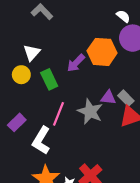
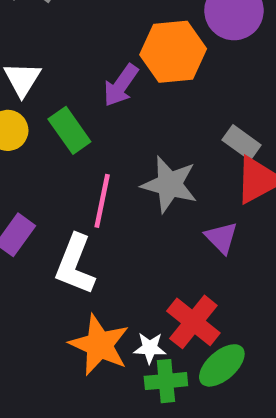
purple triangle: (108, 98) -> (221, 238), moved, turned 49

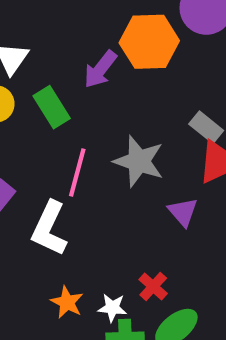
red cross: (193, 322) -> (153, 287), size x0.6
orange star: (99, 345) -> (67, 302), size x0.6

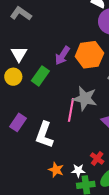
orange hexagon: (149, 42) -> (89, 55), moved
green rectangle: (52, 107) -> (40, 76), turned 72
pink line: (77, 173) -> (71, 110), moved

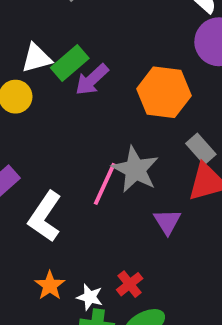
white triangle: (19, 54) -> (36, 58), turned 30
purple arrow: (62, 56) -> (92, 80), moved
green rectangle: (40, 76) -> (70, 63), moved

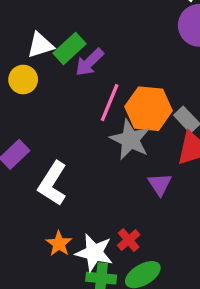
orange hexagon: (164, 92) -> (149, 109), moved
pink line: (105, 184) -> (110, 103), moved
white star: (90, 297) -> (94, 253), size x1.6

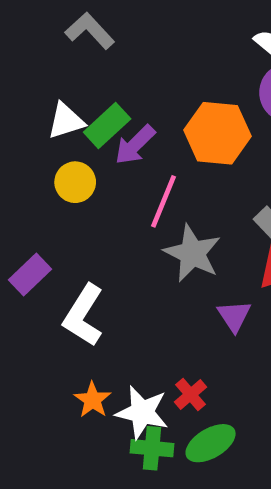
yellow circle: (23, 79) -> (75, 182), moved
orange hexagon: (149, 109) -> (217, 133), moved

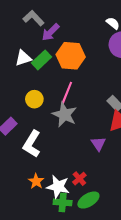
orange hexagon: (217, 133) -> (71, 56), moved
purple arrow: (135, 145) -> (51, 32), moved
yellow circle: (75, 182) -> (34, 99), moved
gray star: (192, 253) -> (65, 115), moved

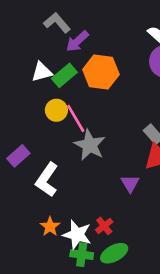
pink line: (67, 93) -> (76, 118), moved, turned -55
yellow circle: (34, 99) -> (56, 110), moved

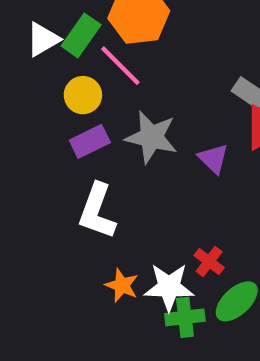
pink line: (76, 118) -> (120, 66), moved
purple rectangle: (18, 156) -> (90, 141), moved, turned 30
purple triangle: (130, 184) -> (213, 159), moved

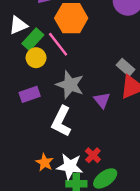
green rectangle: (81, 35) -> (33, 39), moved
purple rectangle: (90, 141) -> (30, 94), moved
white L-shape: (97, 211) -> (61, 121), moved

